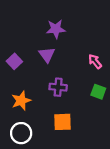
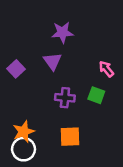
green square: (98, 92) -> (96, 95), moved
orange star: (21, 101) -> (24, 132), moved

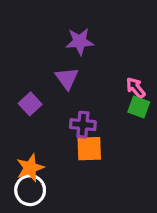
purple square: (16, 69) -> (30, 104), moved
green square: (96, 95) -> (139, 107), moved
orange square: (70, 137) -> (89, 149), moved

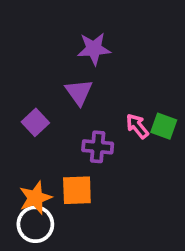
pink arrow: (136, 88) -> (137, 126), moved
orange square: (89, 149) -> (77, 190), moved

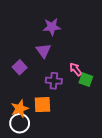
green square: (164, 126) -> (86, 80), moved

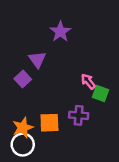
purple star: (52, 27) -> (60, 32), turned -30
purple triangle: (43, 51) -> (37, 60), moved
purple cross: (54, 81) -> (79, 115), moved

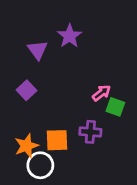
purple triangle: (37, 60) -> (38, 50), moved
pink arrow: (88, 81) -> (101, 93), turned 91
white circle: (23, 145) -> (40, 165), moved

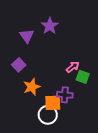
orange square: (57, 140) -> (53, 103), moved
orange star: (26, 146) -> (32, 87), moved
white circle: (40, 165) -> (48, 115), moved

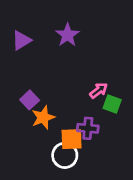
purple triangle: (27, 36) -> (21, 40), moved, turned 35
purple square: (19, 65) -> (30, 100), moved

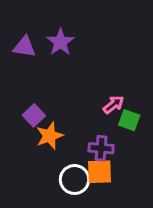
purple star: (67, 35) -> (60, 42), moved
purple triangle: (21, 40) -> (25, 47), turned 40
orange square: (72, 139) -> (100, 172), moved

